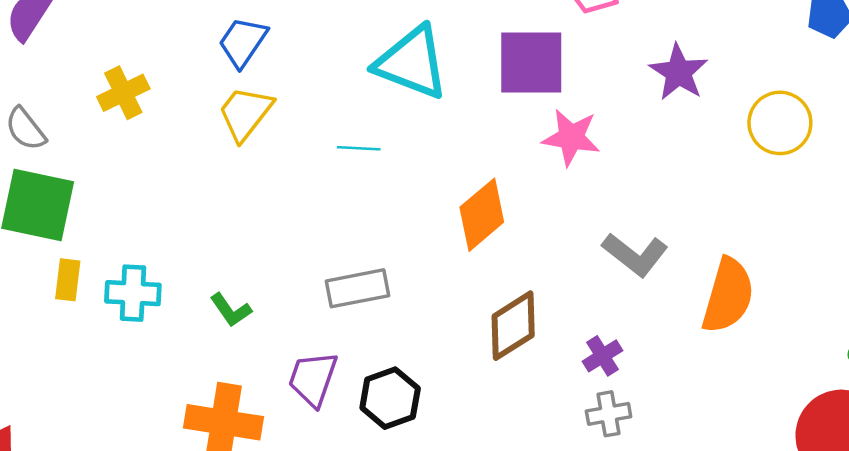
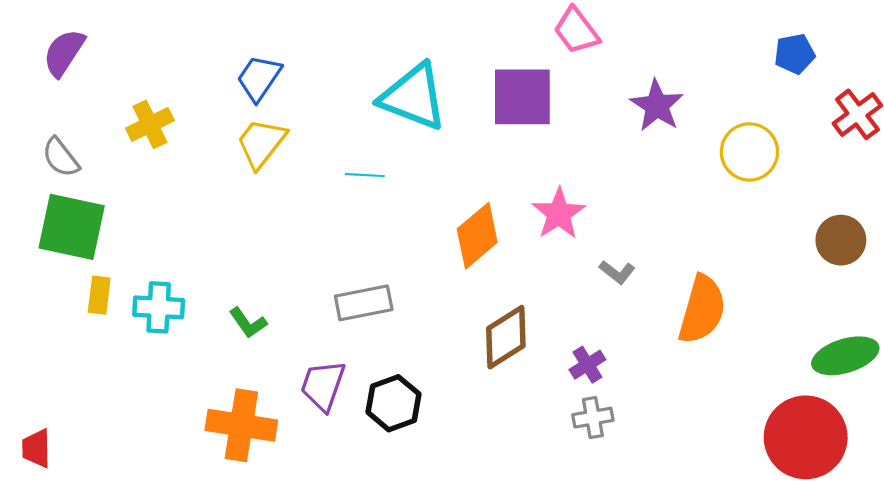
pink star: (571, 137) -> (559, 214), moved, turned 30
gray L-shape: (635, 254) -> (617, 272), size x0.6

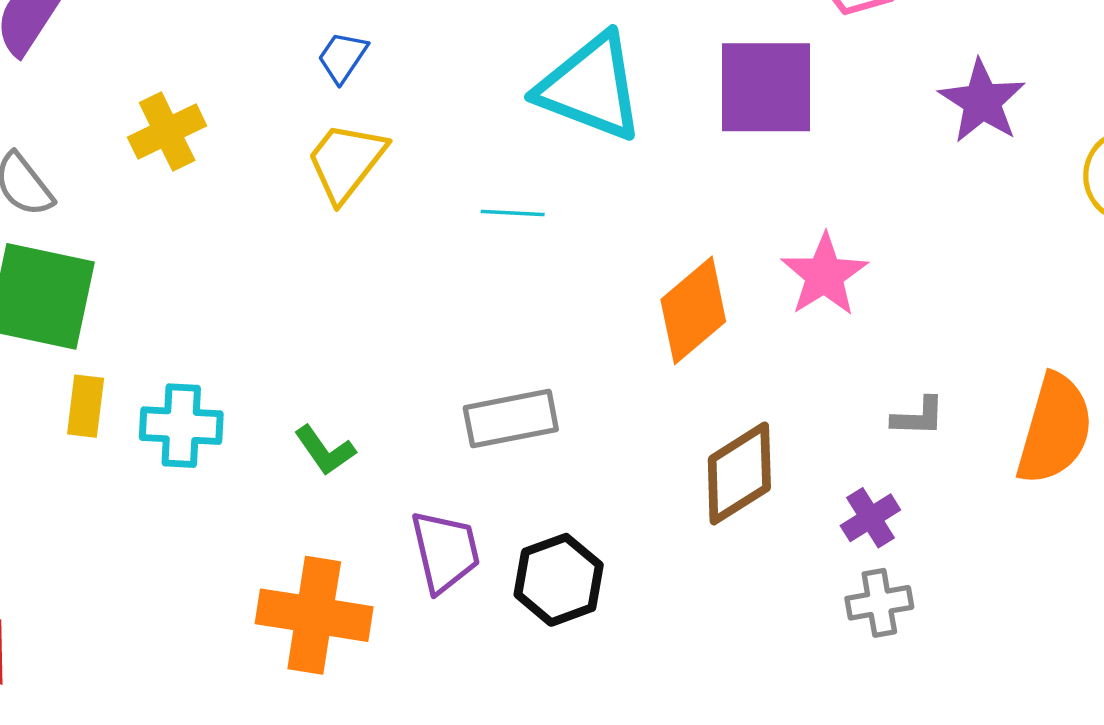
blue trapezoid: (259, 78) -> (342, 57), size x0.7
gray L-shape: (617, 272) -> (918, 417), moved, turned -36
purple trapezoid: (323, 386) -> (445, 551), turned 148

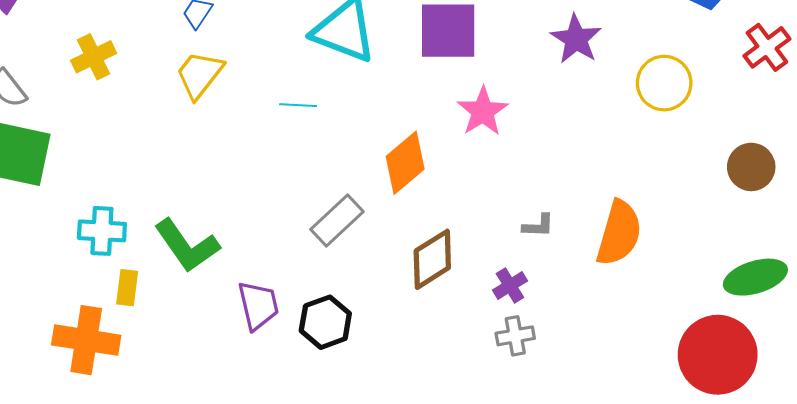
pink star: (824, 275) -> (483, 111), moved
yellow rectangle: (86, 406) -> (127, 288), moved
gray rectangle: (511, 419) -> (337, 220), moved, turned -32
green L-shape: (325, 450) -> (187, 246), size x1.8
orange cross: (314, 615) -> (86, 340), moved

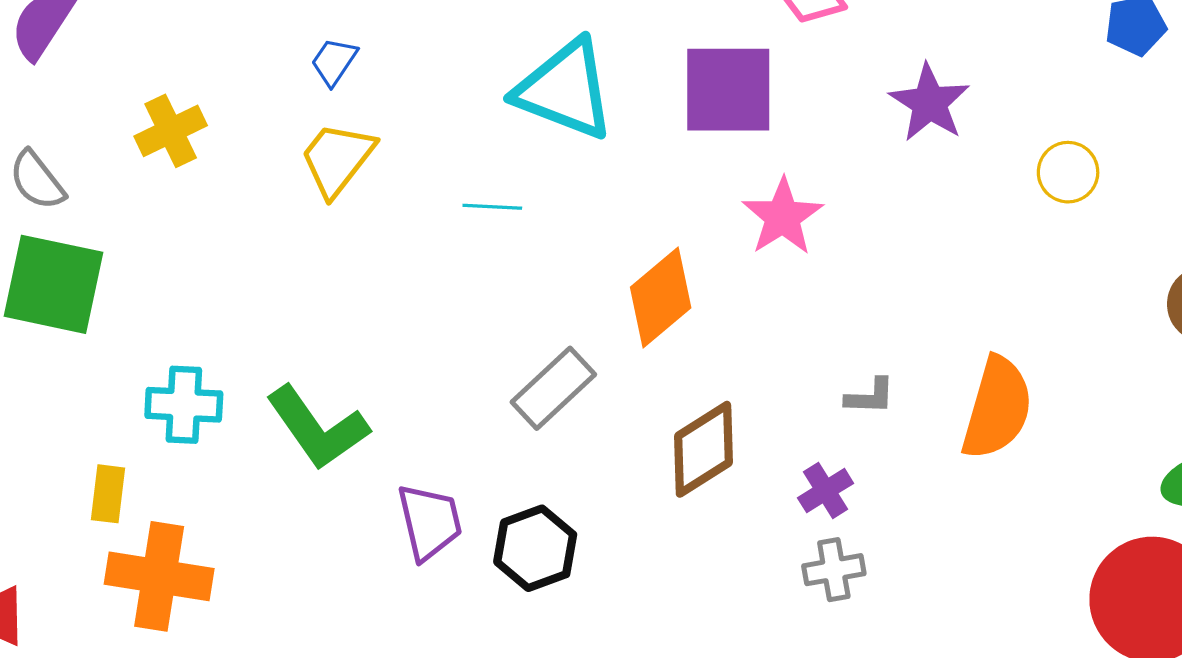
yellow circle: (664, 83) -> (1068, 172), size x0.7
yellow rectangle: (127, 288) -> (108, 494), moved

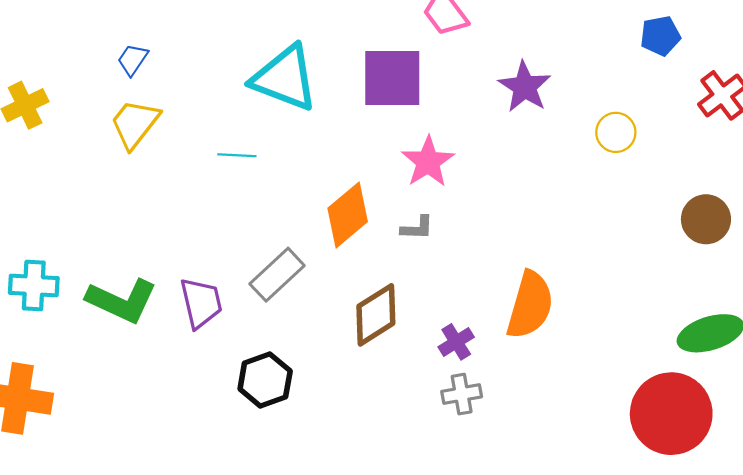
gray L-shape: (870, 396) -> (417, 228), moved
orange semicircle: (997, 408) -> (530, 305), moved
green L-shape: (317, 428) -> (122, 301), turned -30
purple trapezoid: (430, 522) -> (201, 303), moved

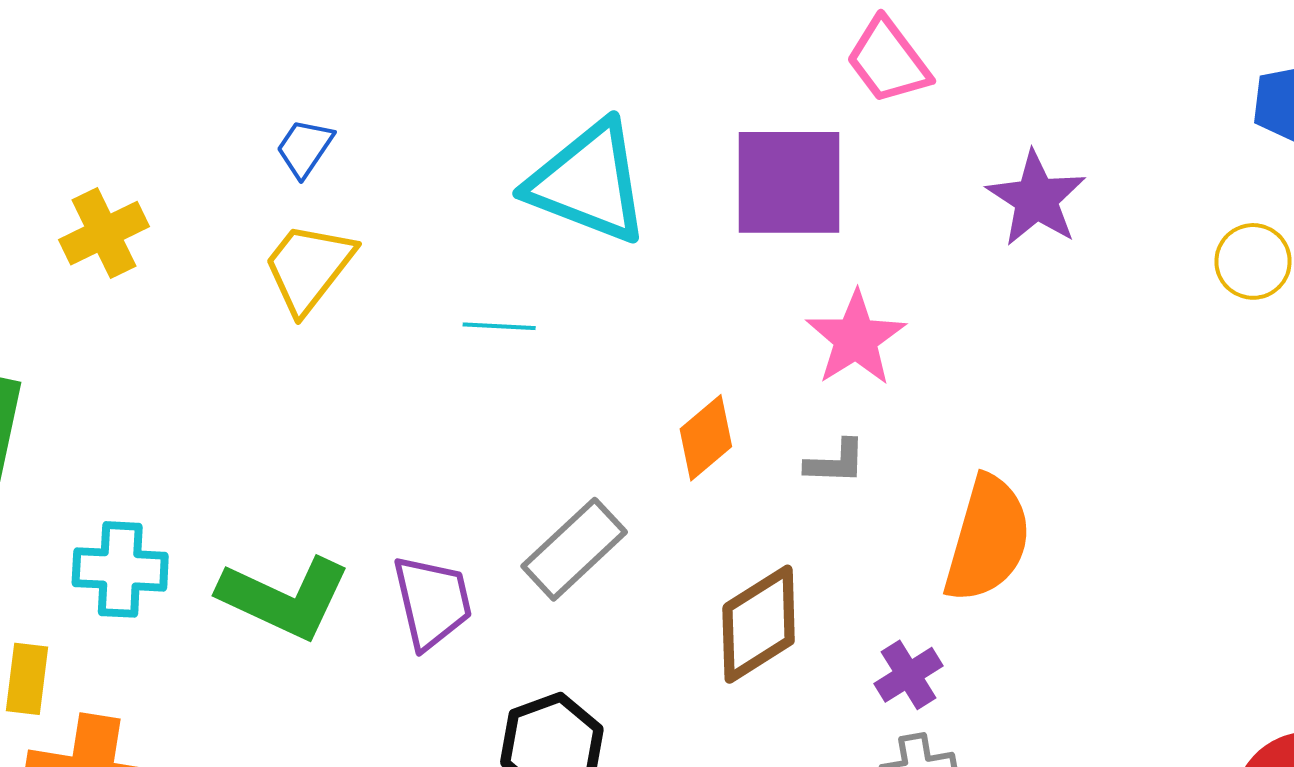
yellow circle: (616, 132) -> (1253, 261), moved
orange diamond: (348, 215) -> (706, 438), size x0.7
orange semicircle: (530, 305) -> (988, 539), moved

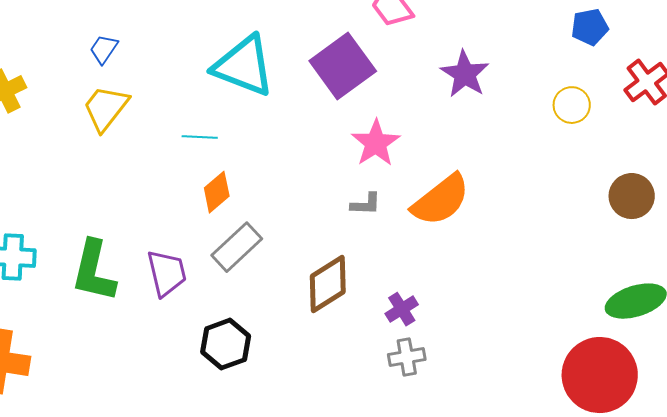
purple square: (789, 182) -> (343, 66), turned -36
orange diamond: (706, 438) -> (217, 192), moved
orange semicircle: (988, 539) -> (441, 200), moved, turned 36
green L-shape: (284, 598) -> (94, 271), turned 78

